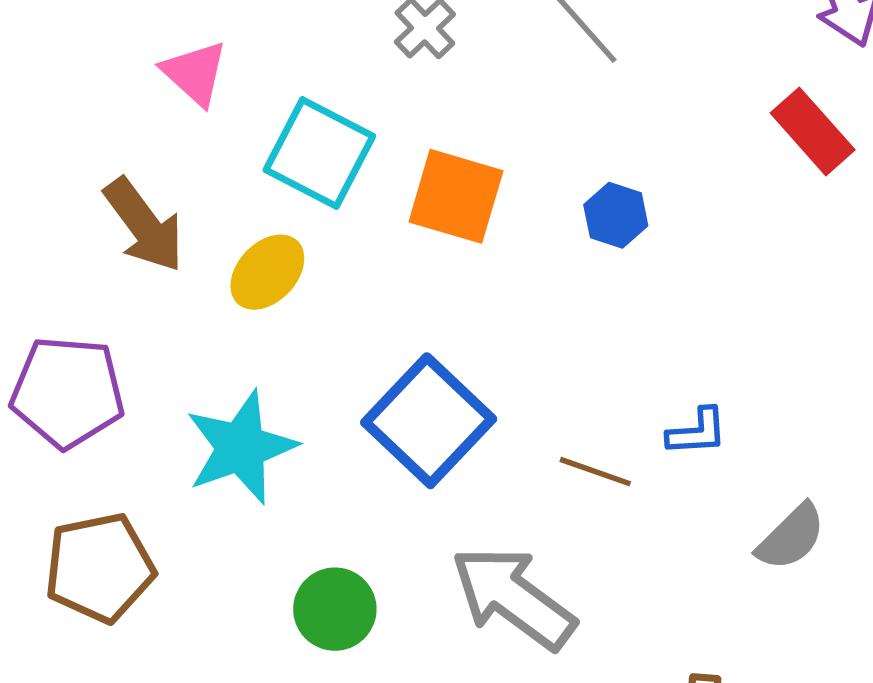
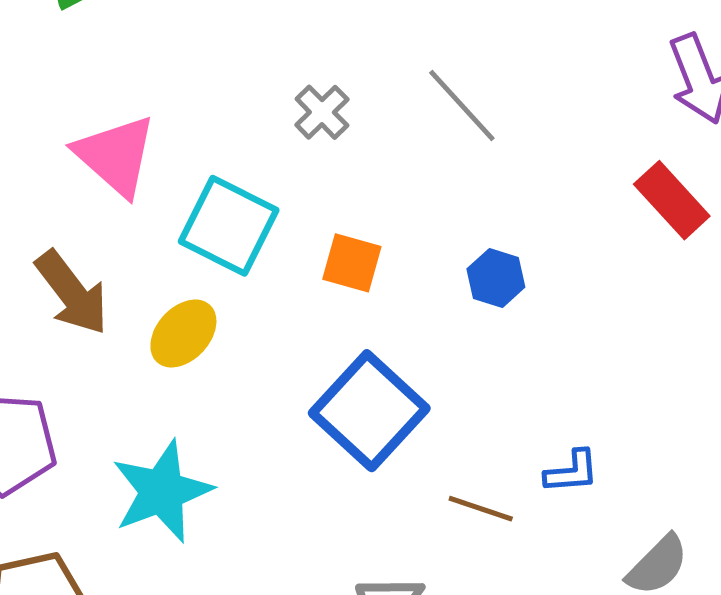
pink triangle: (195, 73) -> (116, 155), size x1.4
orange square: (456, 196) -> (352, 263), size x0.7
blue square: (429, 421) -> (369, 411), moved

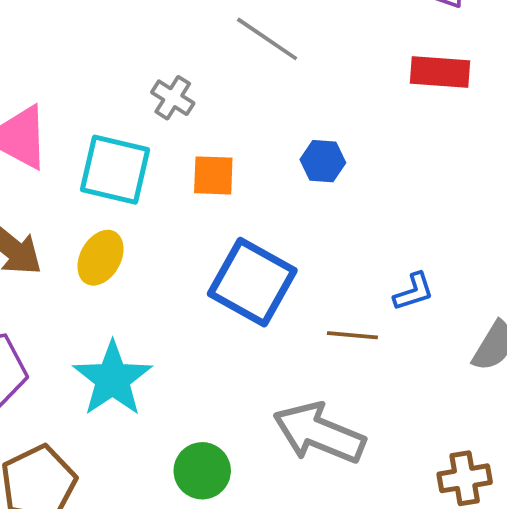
gray cross: (322, 112) -> (173, 98), moved
red rectangle: (672, 200) -> (440, 72), turned -30

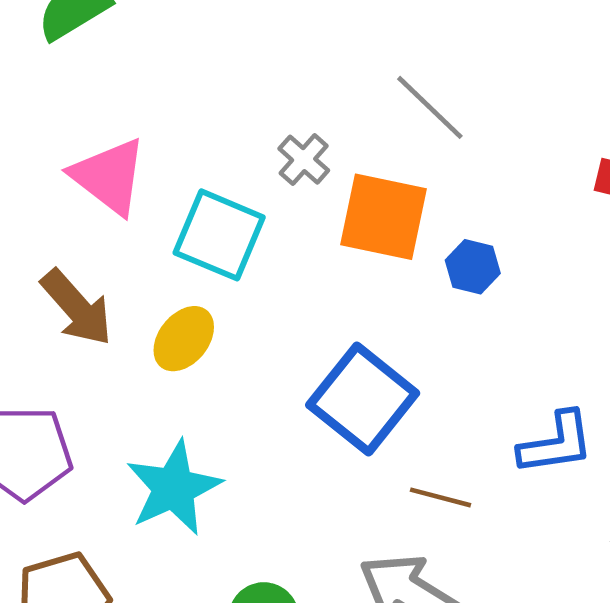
orange square: (213, 175) -> (383, 217), moved, size x1.6
blue L-shape: (414, 292) -> (556, 443), size x1.5
brown line: (352, 335) -> (441, 497), moved

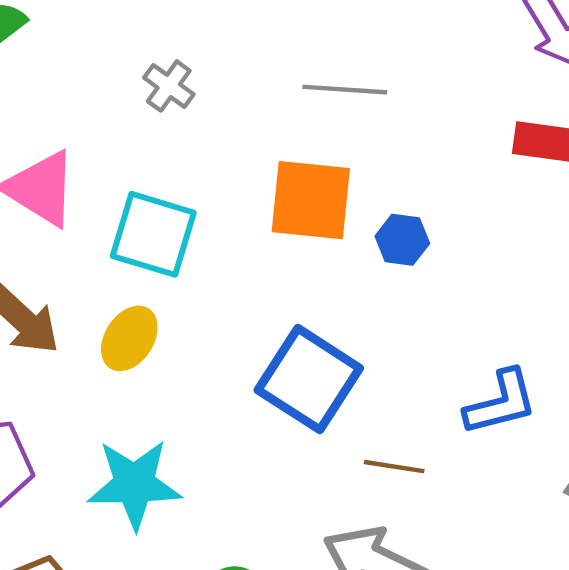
gray line: (430, 107) -> (345, 90), turned -34
gray cross: (304, 160) -> (169, 86), moved
cyan star: (174, 488) -> (134, 484), turned 30

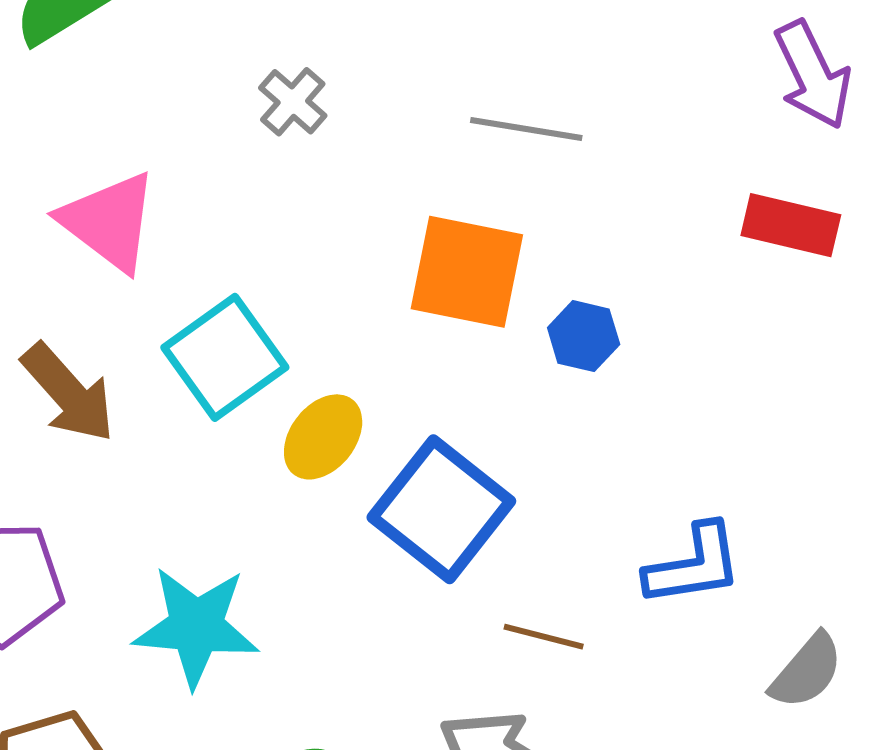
cyan square: (153, 234) -> (225, 357), moved, turned 32
yellow ellipse: (129, 338) -> (323, 437), moved

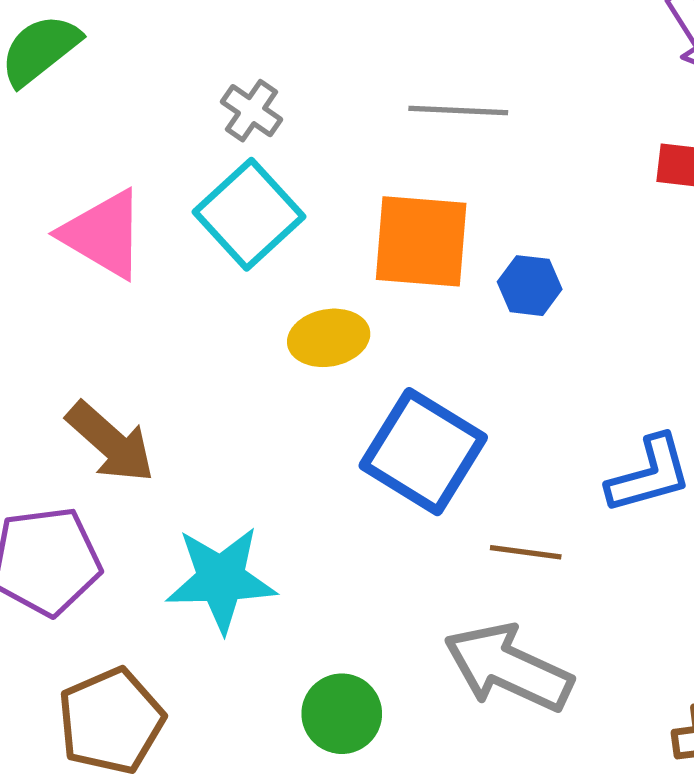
cyan square: (225, 357) -> (249, 214), moved
brown arrow: (68, 393) -> (111, 442), moved
yellow ellipse: (323, 437) -> (329, 338), moved, turned 48

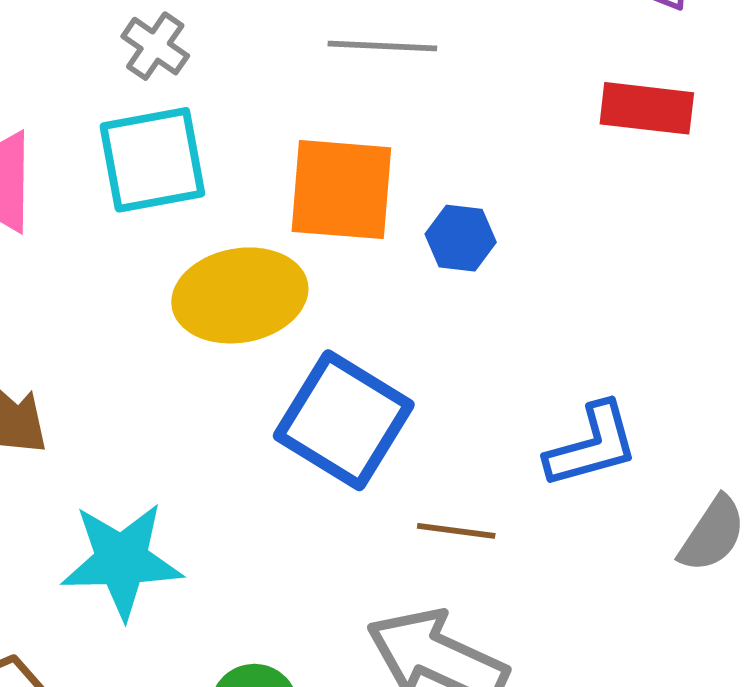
cyan square: (249, 214) -> (152, 160), turned 32
yellow ellipse: (329, 338) -> (240, 295), size x1.5

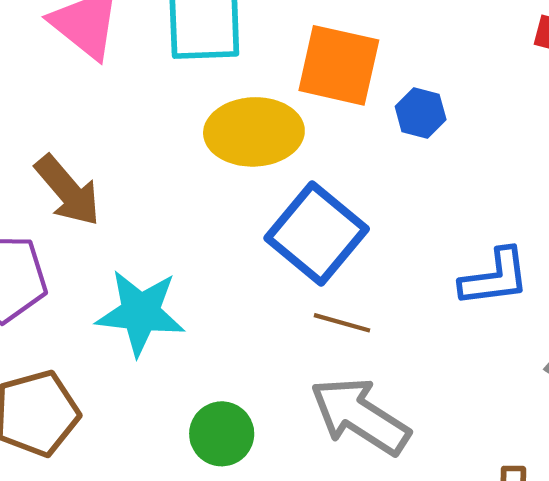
brown line: (456, 531) -> (342, 323), moved

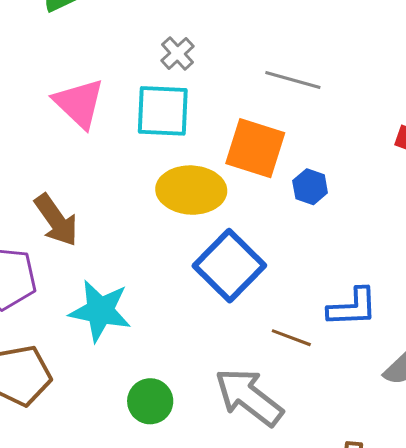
brown line: (342, 323) -> (291, 338), moved

